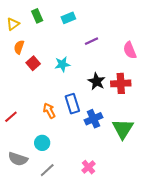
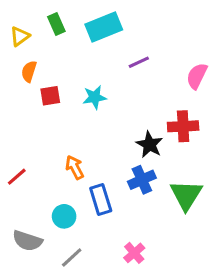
cyan rectangle: (68, 18) -> (104, 27), size x1.6
pink semicircle: (130, 50) -> (197, 76), turned 48
red square: (33, 63) -> (50, 96), turned 32
black star: (97, 81) -> (150, 145), moved
blue rectangle: (72, 104) -> (101, 200), moved

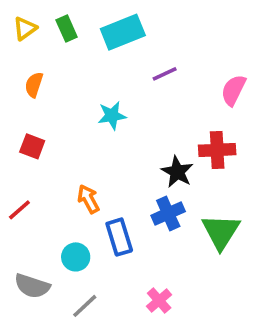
yellow triangle: (20, 36) -> (25, 29), moved
red square: (50, 96) -> (32, 146), moved, turned 30

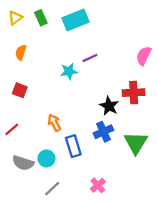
purple line: (165, 74) -> (90, 58), moved
gray semicircle: (32, 286) -> (23, 163), moved

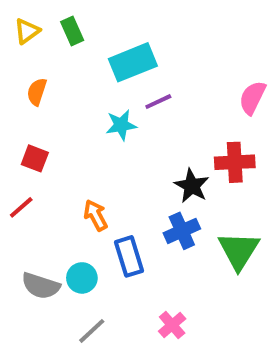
cyan rectangle: (76, 20) -> (133, 62), moved
red line: (12, 129) -> (21, 207), moved

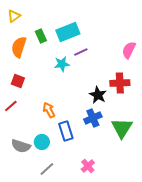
green rectangle: (72, 31) -> (41, 36), moved
orange semicircle: (37, 92) -> (19, 47), size x1.5

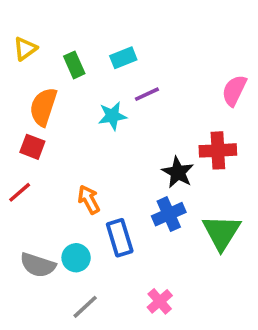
yellow triangle: (14, 16) -> (25, 49), moved
cyan rectangle: (68, 32) -> (123, 58), size x0.6
orange semicircle: (19, 47) -> (43, 107), moved

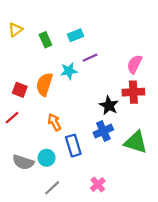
pink semicircle: (234, 90) -> (135, 64), moved
orange semicircle: (43, 107) -> (44, 84), moved
green triangle: (222, 232) -> (136, 142), turned -45

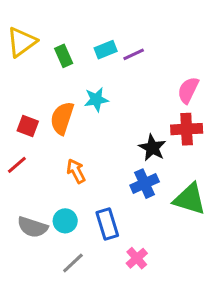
yellow triangle: (15, 30) -> (22, 42), size x1.5
purple line: (90, 58) -> (134, 54), moved
blue rectangle: (73, 146) -> (107, 224), moved

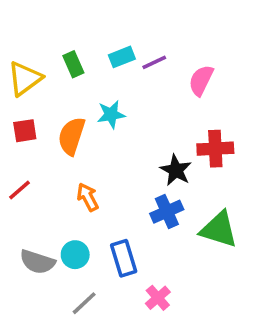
yellow triangle: (22, 42) -> (25, 79), moved
pink semicircle: (188, 90) -> (201, 80), moved
red square: (28, 126) -> (25, 131), moved, turned -30

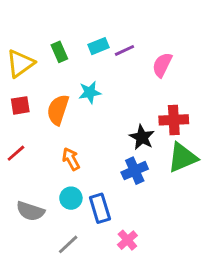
green triangle: (219, 229) -> (182, 158), moved, turned -40
cyan circle: (75, 255) -> (71, 198), moved

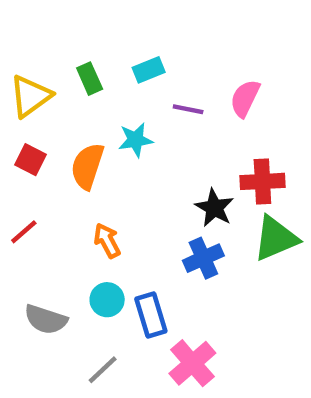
purple line: (125, 50) -> (188, 109), moved, turned 36
red square: (20, 105) -> (30, 160), turned 36
pink cross: (127, 240) -> (192, 363), size x1.5

